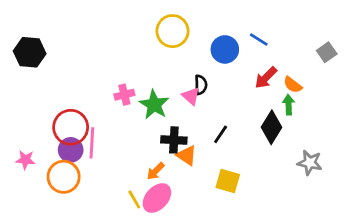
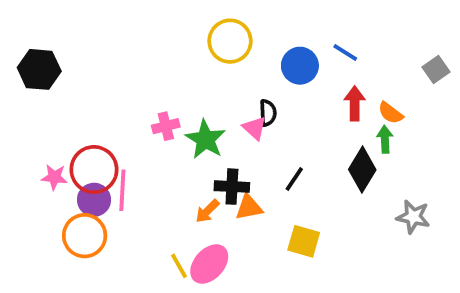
red arrow: (266, 78) -> (355, 103), turned 135
orange triangle: (187, 156) -> (249, 207), turned -45
pink star: (25, 160) -> (54, 177), moved
orange arrow: (156, 171) -> (207, 211), moved

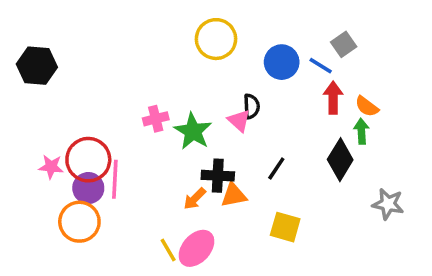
blue line: (345, 52) -> (321, 66), moved
gray square: (436, 69) -> (344, 44), moved

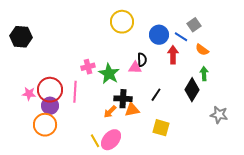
red arrow: (333, 98) -> (173, 55), moved
orange semicircle: (367, 106) -> (202, 50), moved
pink triangle: (239, 121) -> (135, 68), turned -40
pink line: (115, 179) -> (75, 92), moved

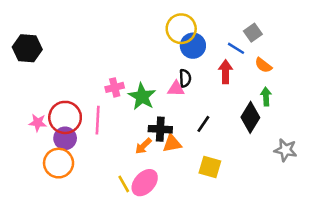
yellow circle: (122, 22) -> (181, 29), moved
blue circle: (159, 35) -> (193, 46), moved

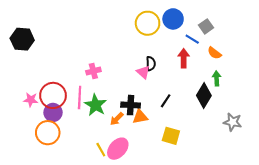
blue circle: (193, 46) -> (173, 19), moved
pink triangle: (176, 89) -> (143, 72), turned 40
green star: (142, 97) -> (96, 105), moved

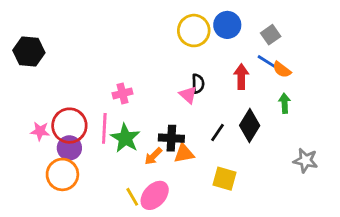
blue line: (192, 39) -> (266, 61), moved
black diamond: (204, 95) -> (250, 126), moved

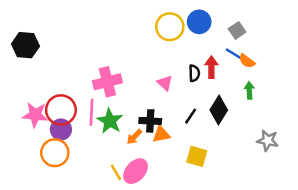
black semicircle: (198, 84) -> (194, 73), moved
pink cross: (122, 93) -> (107, 82), size x1.6
pink star: (40, 131) -> (35, 115), size x1.5

